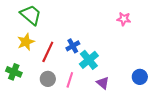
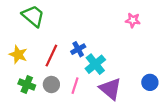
yellow star: (26, 42) -> (18, 55), moved, turned -30
green cross: (14, 72) -> (27, 84), moved
purple triangle: (103, 83) -> (110, 89), size x1.6

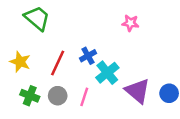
pink star: (133, 20) -> (130, 23), moved
purple triangle: (110, 89) -> (138, 91), moved

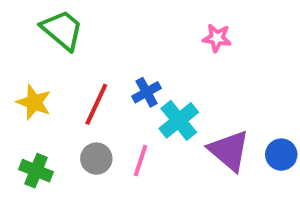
green cross: (30, 96) -> (36, 171), moved

